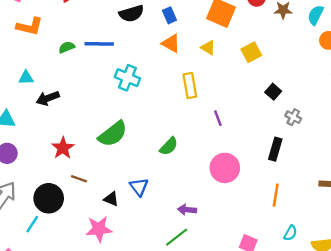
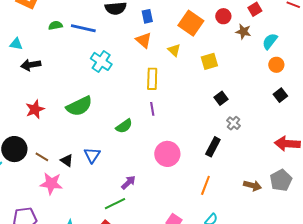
purple line: (218, 118) -> (152, 109), moved
brown line: (79, 179) -> (42, 157), moved
purple arrow: (187, 210) -> (128, 182), turned 119

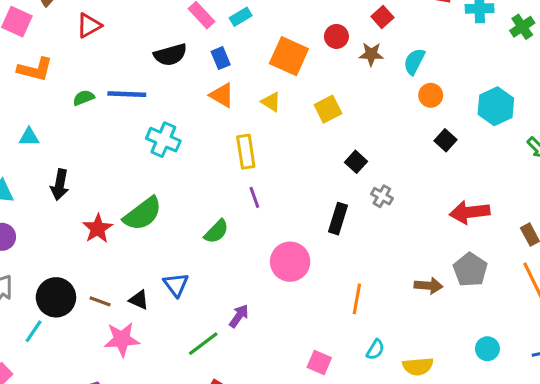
black arrow: (31, 65) -> (60, 185), moved, turned -60
red star: (35, 109) -> (98, 229), moved
black rectangle: (213, 147) -> (338, 219), moved
green line: (115, 204) -> (203, 344), moved

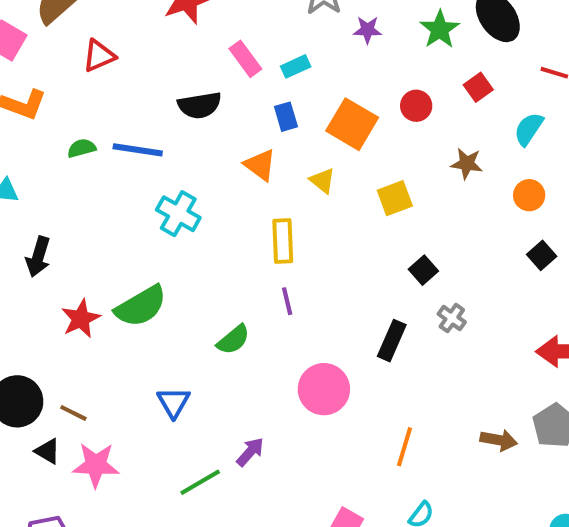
brown star: (371, 54) -> (467, 164), moved
blue rectangle: (221, 58) -> (286, 117), moved
cyan semicircle: (414, 61) -> (529, 129), moved
black triangle: (139, 300) -> (48, 451), moved

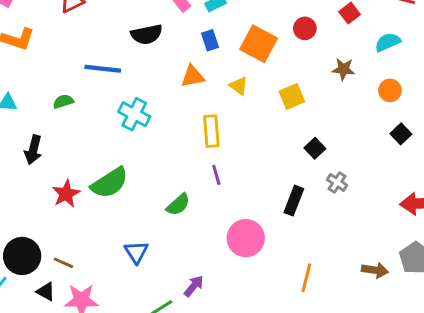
cyan semicircle: (529, 129) -> (388, 42), turned 35
green semicircle: (82, 148) -> (63, 101), moved
orange triangle: (260, 165) -> (193, 76), turned -45

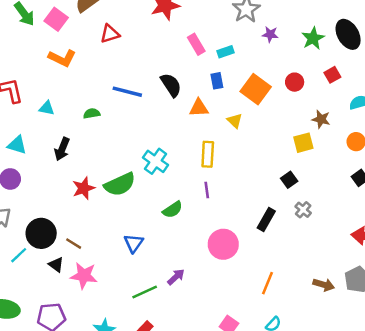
black semicircle: (147, 34) -> (171, 85), moved, turned -120
yellow square: (292, 97) -> (303, 143), moved
cyan cross: (134, 114) -> (156, 161), moved

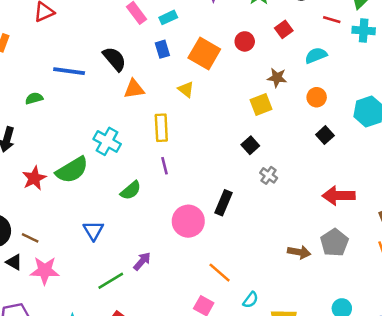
orange triangle: (199, 108) -> (134, 89), moved
black rectangle: (266, 220) -> (223, 203), moved
orange line: (268, 283) -> (220, 273), moved, turned -65

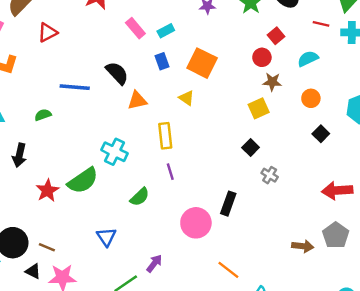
red circle: (245, 41) -> (262, 57), moved

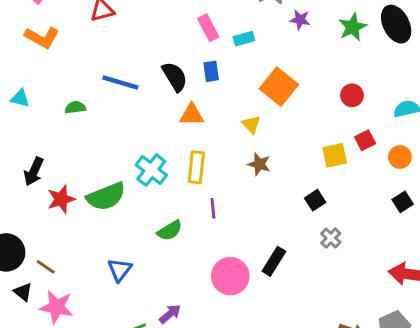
red square: (276, 36) -> (365, 140), moved
blue rectangle: (162, 61) -> (211, 71), moved
brown star: (272, 82) -> (259, 164), moved
yellow rectangle: (165, 136) -> (196, 167), moved
black arrow: (19, 155) -> (34, 172), moved

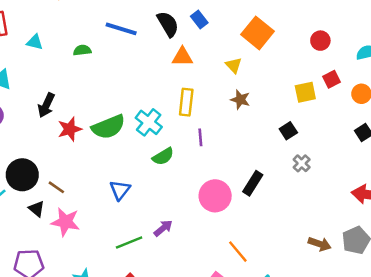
blue rectangle: (211, 71) -> (199, 20), turned -30
cyan cross: (151, 170) -> (149, 122), moved

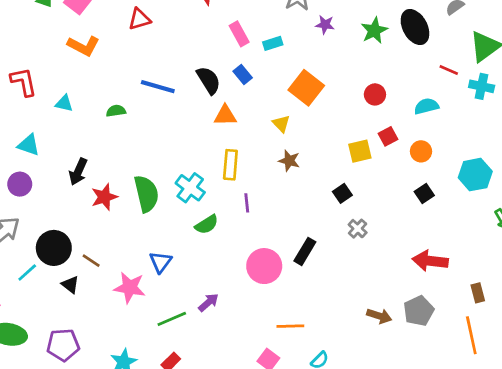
green semicircle: (108, 127) -> (146, 194), turned -80
pink star: (65, 222) -> (130, 288), moved
orange line: (238, 252) -> (290, 326), turned -50

